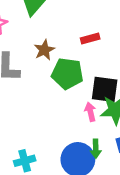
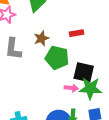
pink arrow: (90, 112) -> (71, 88), turned 104

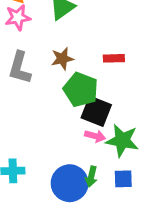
black square: (84, 72) -> (96, 111), moved

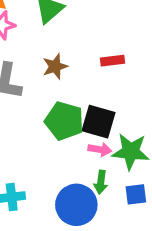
green pentagon: (81, 90) -> (64, 121), moved
green arrow: (91, 177) -> (101, 182), moved

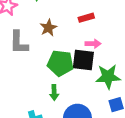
pink arrow: (100, 149) -> (93, 44), moved
green arrow: (101, 182) -> (54, 93), moved

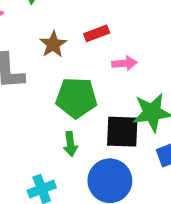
red rectangle: (86, 18) -> (97, 33), moved
black square: (83, 60) -> (122, 132), moved

